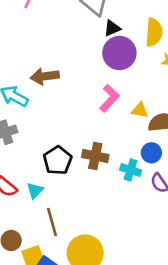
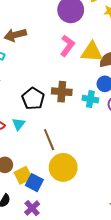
yellow triangle: (140, 110) -> (92, 52), size x1.6
brown line: (52, 222) -> (49, 140), moved

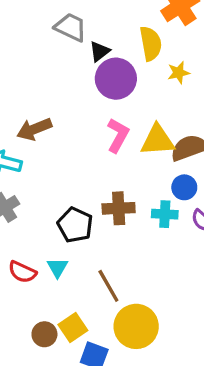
yellow square: (23, 175) -> (73, 328), moved

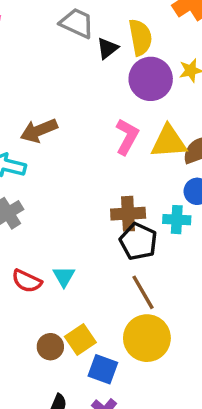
yellow semicircle: (151, 44) -> (140, 37), moved
purple circle: (116, 79) -> (151, 79), moved
black pentagon: (75, 225) -> (138, 241), moved
brown line: (108, 286) -> (143, 292), moved

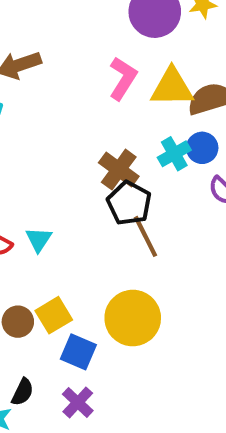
brown cross: (128, 214) -> (119, 170), turned 36
cyan cross: (177, 220) -> (174, 154), moved, turned -36
brown line: (143, 292) -> (145, 236), moved

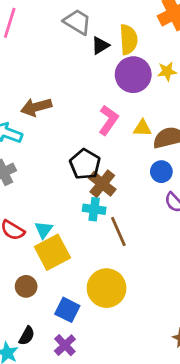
yellow triangle: (172, 87) -> (142, 128), size x0.6
cyan cross: (174, 154) -> (94, 209), moved, turned 35
black pentagon: (129, 203) -> (85, 164), moved
yellow square: (54, 315) -> (52, 252), moved, size x1.4

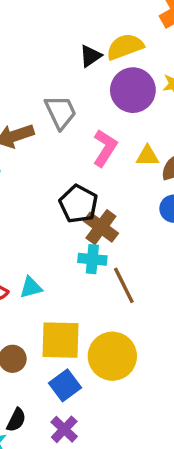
gray trapezoid: (77, 22) -> (61, 112), moved, turned 36
yellow semicircle: (128, 39) -> (125, 47), turned -104
cyan triangle: (44, 230) -> (31, 287), turned 42
yellow square: (52, 252) -> (61, 340), moved, turned 32
blue square: (67, 310) -> (65, 385), turned 30

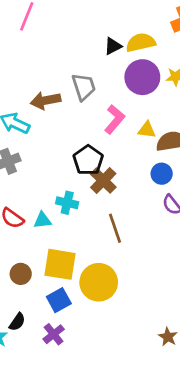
cyan cross: (92, 259) -> (67, 203), moved

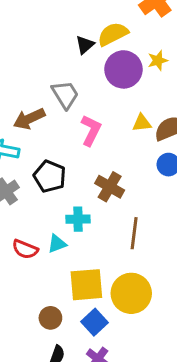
pink L-shape: (115, 119) -> (91, 130), moved
black pentagon: (88, 160) -> (50, 176), moved
brown line: (115, 228) -> (134, 233), turned 40
brown circle: (21, 274) -> (50, 318), moved

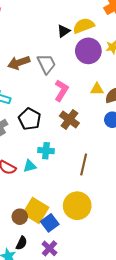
brown arrow: (29, 119) -> (19, 63), moved
brown cross: (110, 187) -> (69, 119), moved
yellow square: (86, 285) -> (36, 211), moved, turned 30

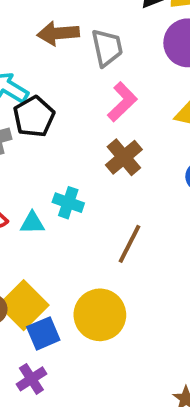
black pentagon: (30, 119) -> (34, 117), moved

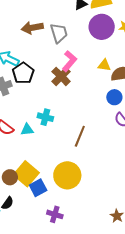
brown cross: (124, 157) -> (61, 76), moved
purple cross: (31, 379) -> (55, 214), moved, turned -35

